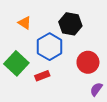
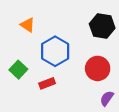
black hexagon: (70, 24) -> (102, 26), moved
green square: (16, 63) -> (18, 70), size x0.7

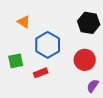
green square: (18, 70) -> (16, 61), turned 35

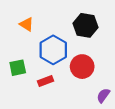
black hexagon: (89, 23) -> (85, 25), moved
red circle: (85, 60) -> (82, 67), moved

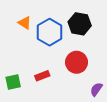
blue hexagon: (53, 50) -> (50, 32), moved
green square: (18, 68) -> (13, 82), moved

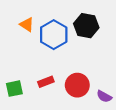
red circle: (77, 62) -> (77, 85), moved
purple semicircle: (96, 89) -> (104, 96), turned -96

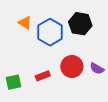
red circle: (77, 85) -> (72, 66), moved
purple semicircle: (104, 96) -> (97, 69), moved

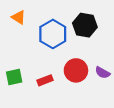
orange triangle: (25, 23) -> (19, 17), moved
green square: (14, 82) -> (14, 77), moved

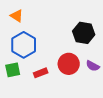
black hexagon: (85, 25) -> (84, 33), moved
blue hexagon: (53, 34) -> (24, 45), moved

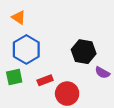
black hexagon: (84, 33) -> (84, 52), moved
red circle: (69, 64) -> (67, 94), moved

